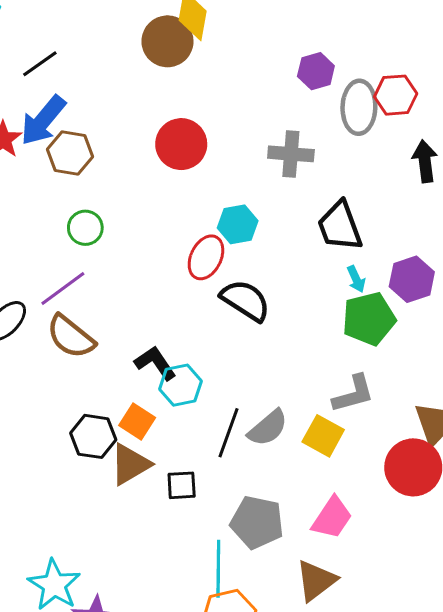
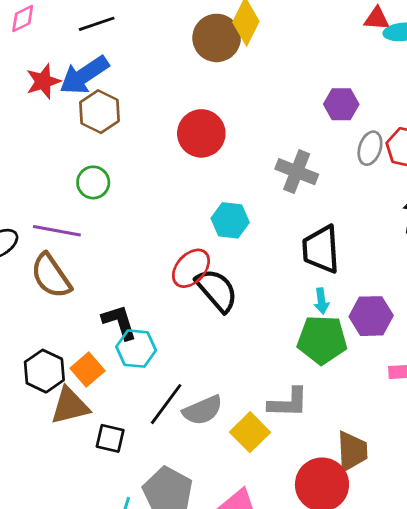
gray ellipse: (359, 107) -> (370, 148), size x0.7
red ellipse: (206, 257) -> (191, 268), moved
purple line: (63, 289) -> (57, 231), turned 30

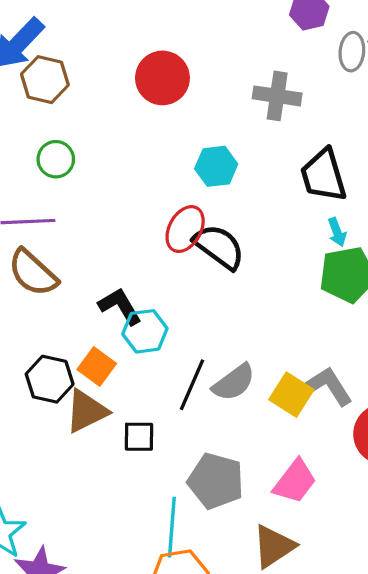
gray L-shape: (288, 403) -> (329, 386), moved, turned -111

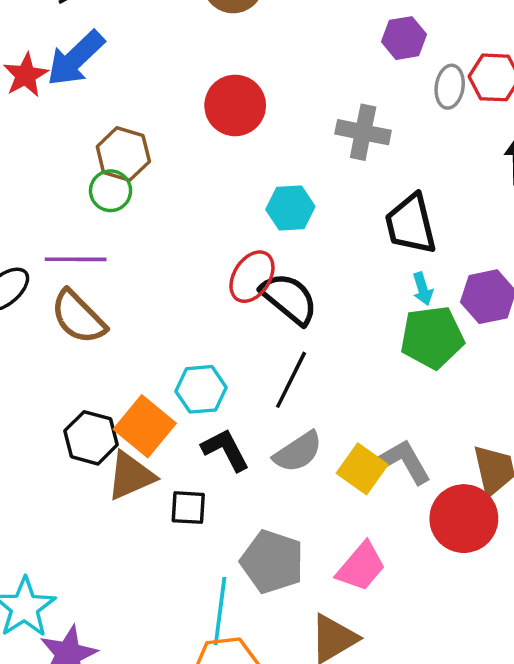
brown hexagon: (45, 80) -> (123, 154), moved
black L-shape: (120, 306) -> (225, 450), moved
orange square: (97, 367) -> (145, 426), size x1.4
black line: (192, 385) -> (291, 380), moved

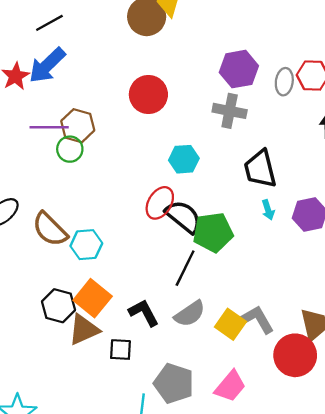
purple hexagon: (404, 38) -> (239, 69), moved, size x1.4
purple line: (76, 259) -> (49, 127), moved
green pentagon: (432, 337) -> (213, 232), moved
cyan hexagon: (201, 389) -> (86, 245), moved

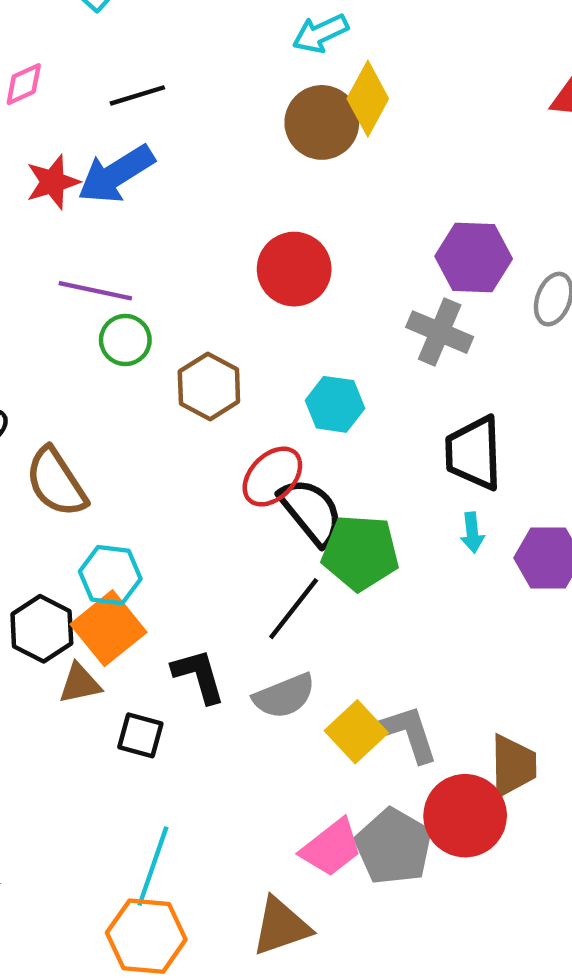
brown hexagon: (78, 126) -> (209, 387), moved
cyan hexagon: (86, 245) -> (110, 575), moved
brown triangle: (84, 330) -> (80, 684), size x0.7
gray pentagon: (174, 383) -> (394, 847), moved

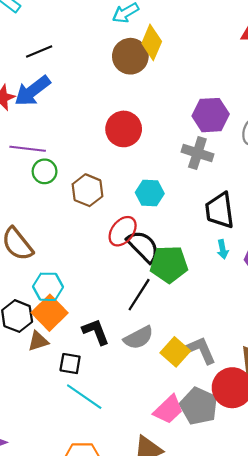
cyan line: (153, 866) -> (84, 397), moved, turned -69

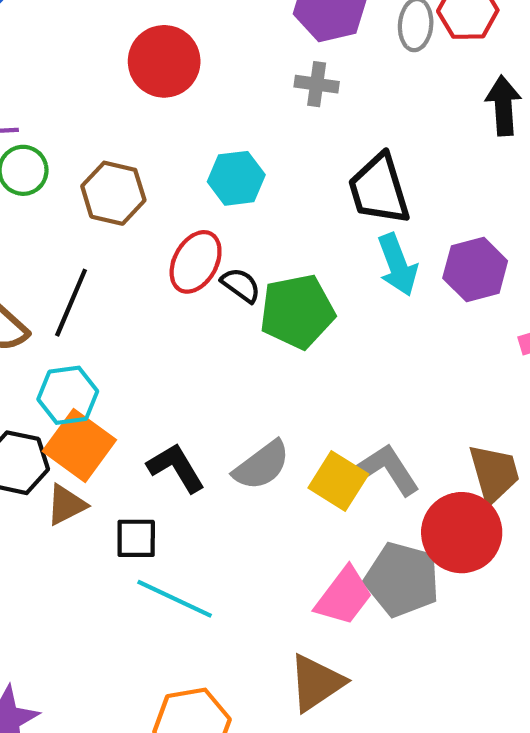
gray cross: (197, 153) -> (317, 84), size x0.7
black semicircle: (143, 246) -> (241, 285), size x0.6
cyan arrow: (223, 249) -> (398, 265), size x1.6
black line: (139, 295) -> (71, 303), moved

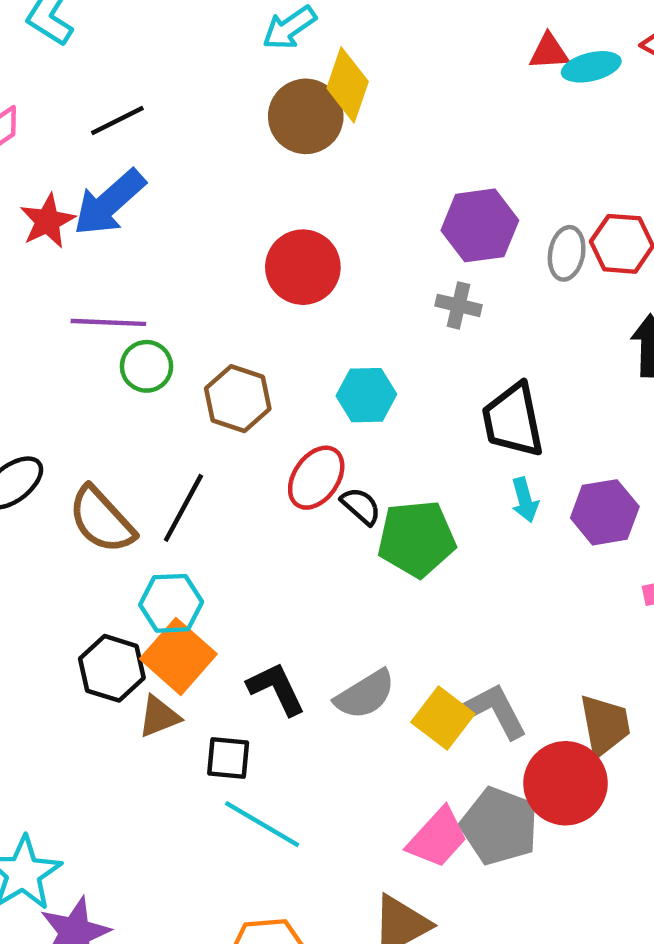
cyan arrow: (398, 265) -> (525, 500), size x0.7

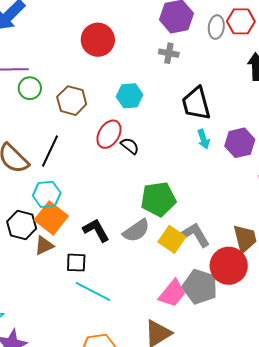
green pentagon: (417, 539) -> (158, 199), moved

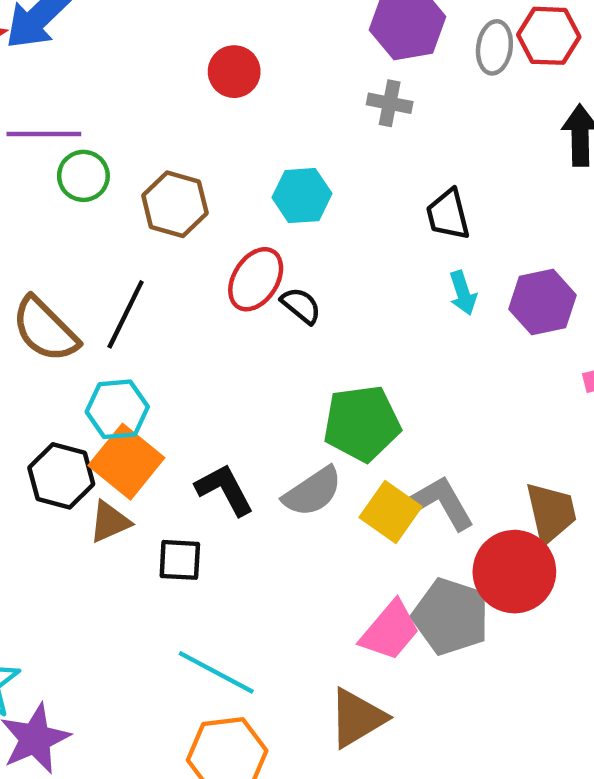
red circle: (98, 40) -> (234, 72), size x0.7
black trapezoid: (196, 103) -> (448, 215), size x0.7
cyan line: (93, 292) -> (216, 672), moved

